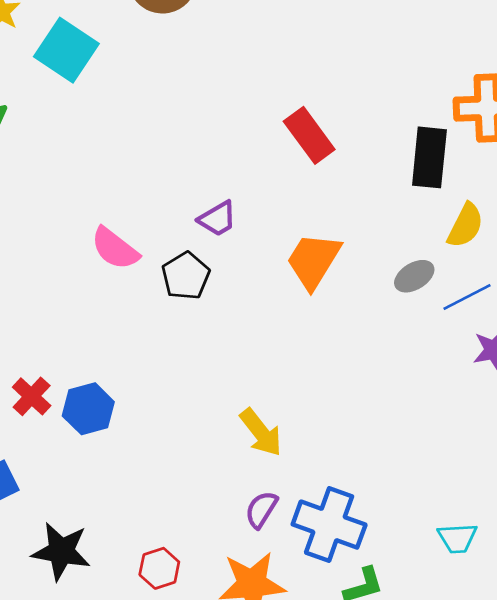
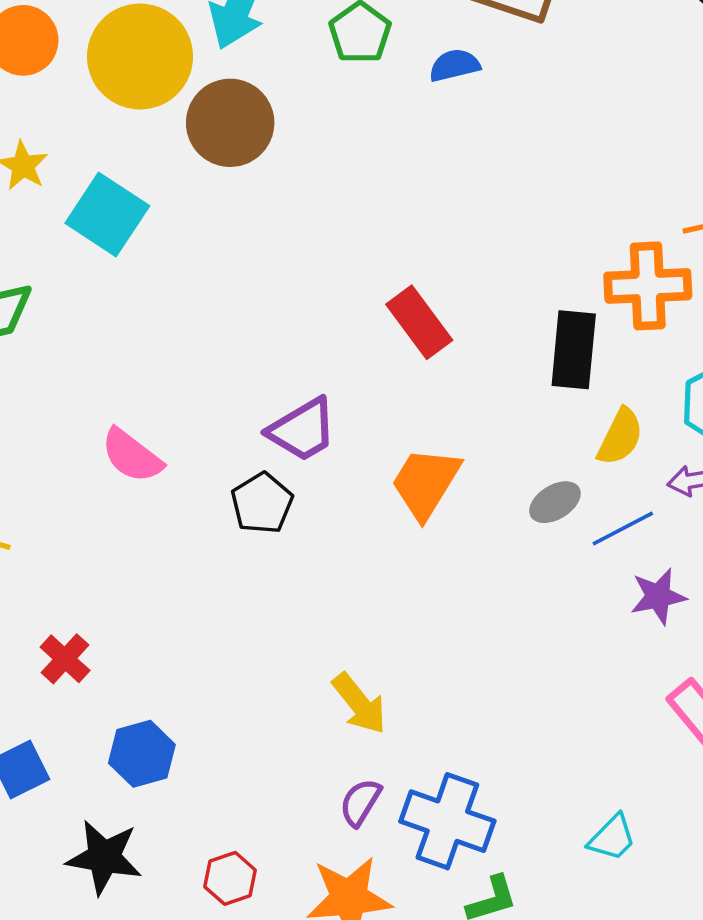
purple trapezoid: (217, 219) -> (302, 430), size x1.4
pink semicircle: (115, 249) -> (132, 456), moved
blue hexagon: (88, 409) -> (142, 754), moved
cyan trapezoid: (457, 538) -> (612, 838), turned -42

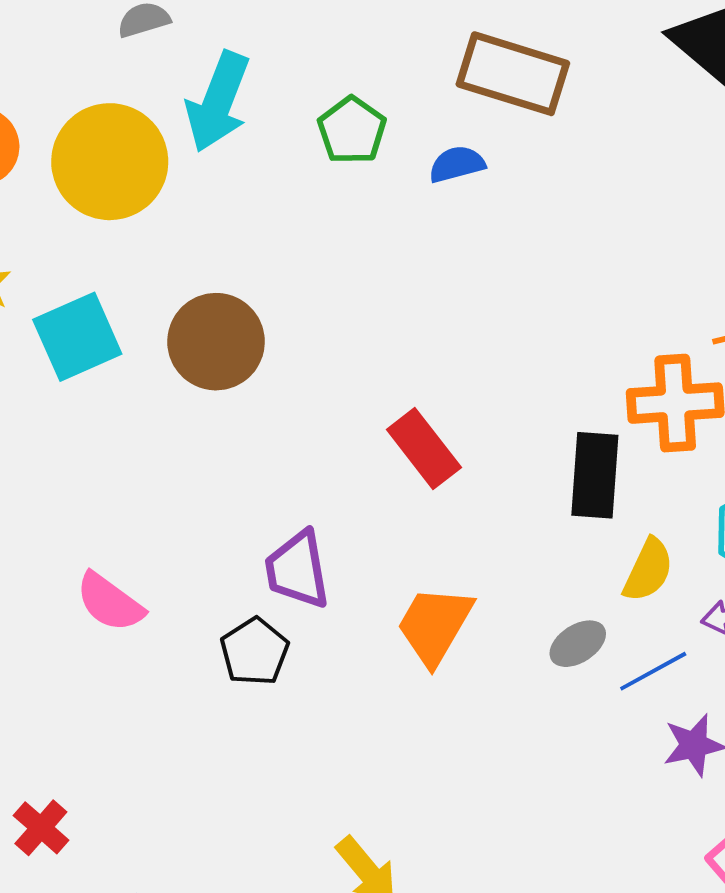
brown circle: (230, 123) -> (216, 342), moved
cyan square: (107, 215) -> (77, 337), turned 34
purple trapezoid: (302, 430) -> (297, 570), turned 112

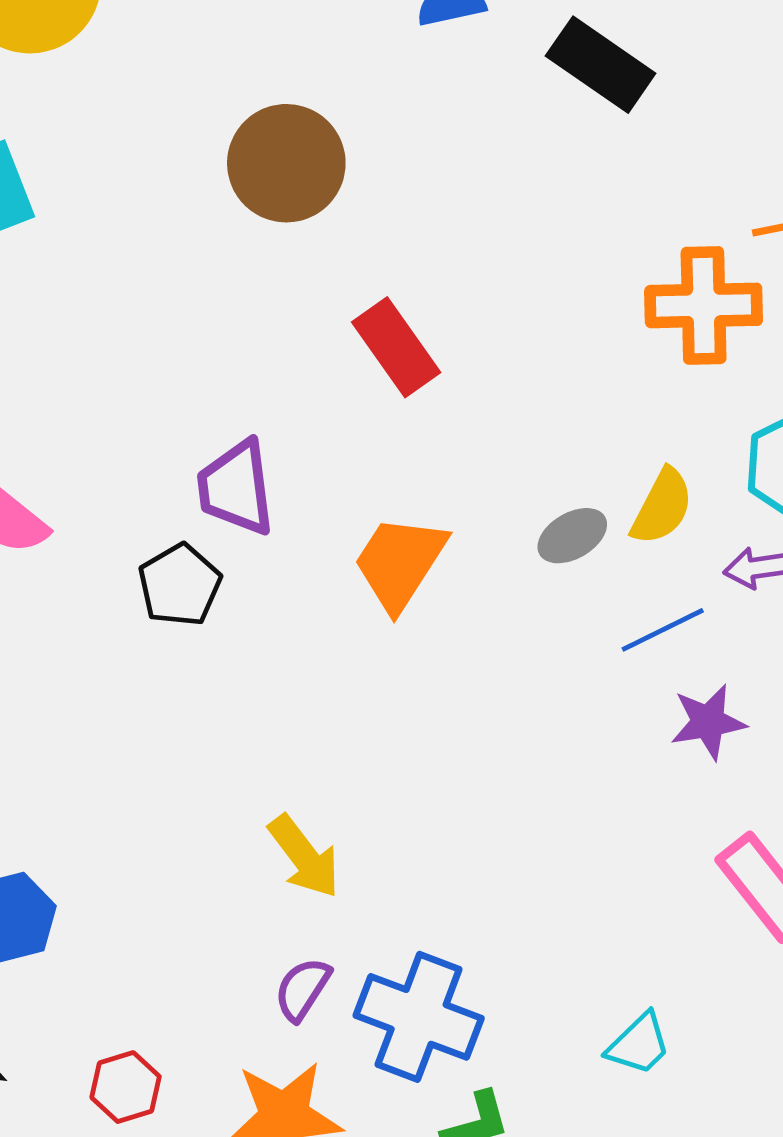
brown circle: (216, 342) -> (286, 163), moved
black rectangle: (595, 475) -> (601, 65), moved, turned -62
gray ellipse: (578, 644) -> (572, 536), moved

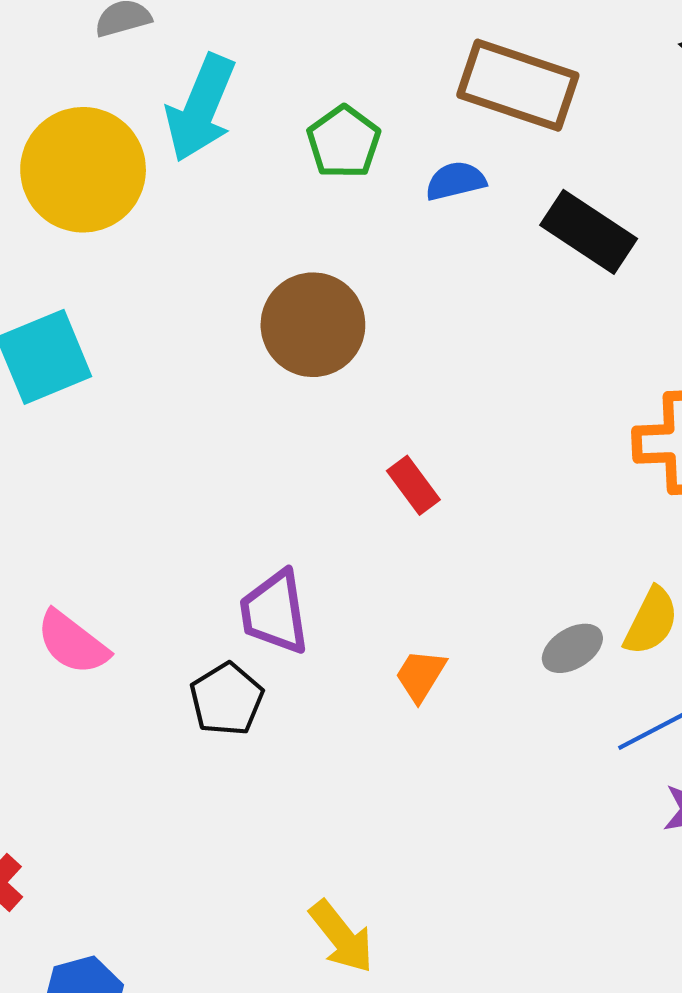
red rectangle: (396, 347) -> (413, 485), size x0.7
orange trapezoid: (400, 563) -> (420, 675), size x0.6

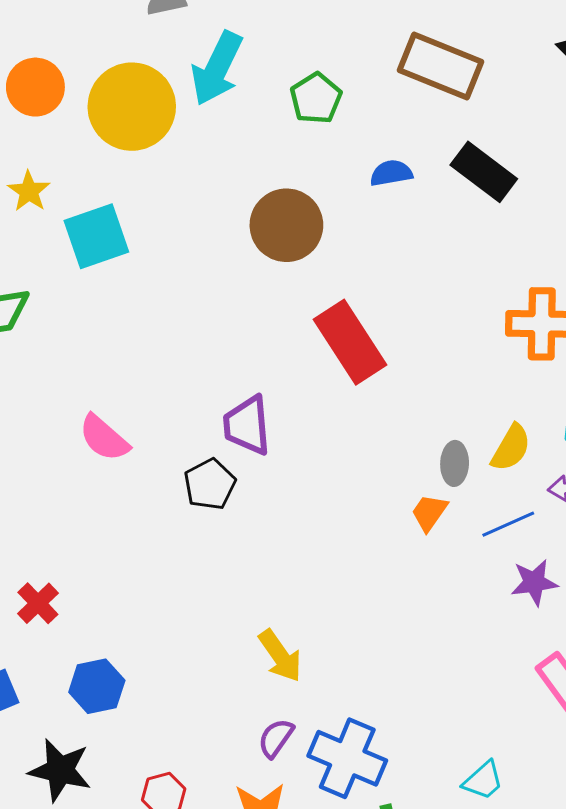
blue semicircle: (456, 181) -> (391, 173), moved
red rectangle: (413, 485) -> (350, 342), size x2.0
gray ellipse: (572, 648) -> (455, 463), turned -60
orange trapezoid: (420, 675) -> (429, 513), moved

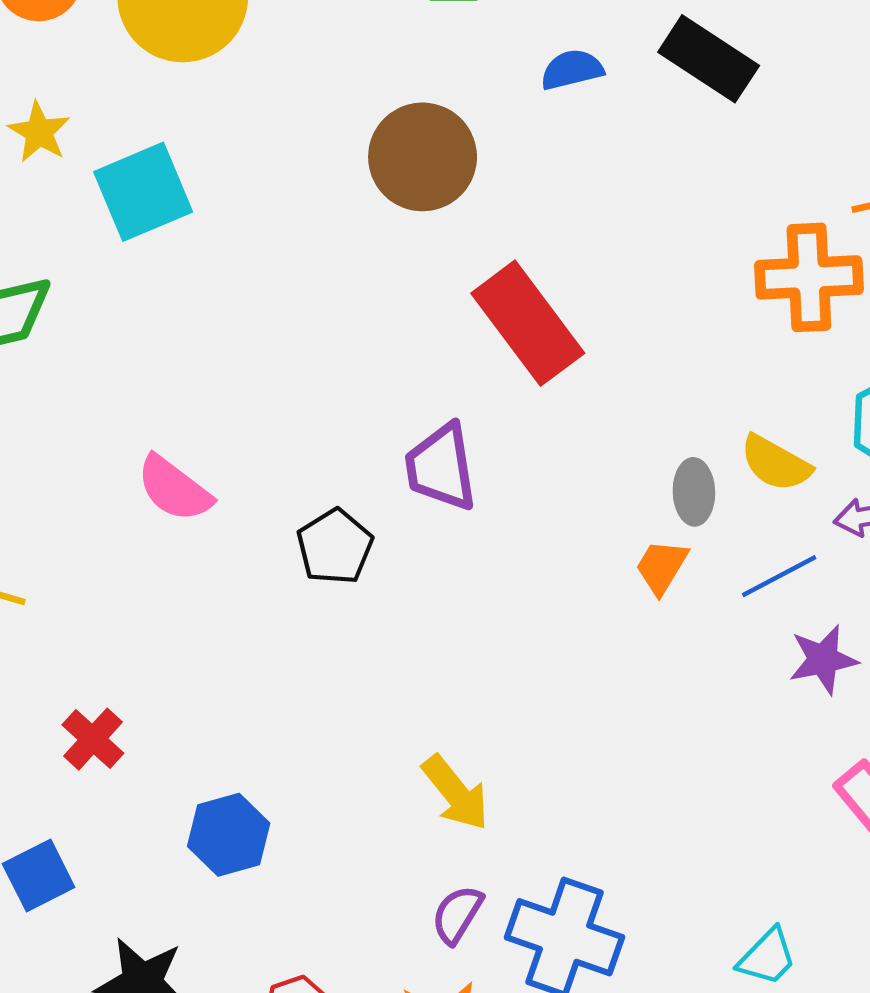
purple trapezoid: (247, 425) -> (441, 467), moved
yellow semicircle: (511, 448) -> (776, 463), turned 93
blue hexagon: (97, 686) -> (229, 835), moved

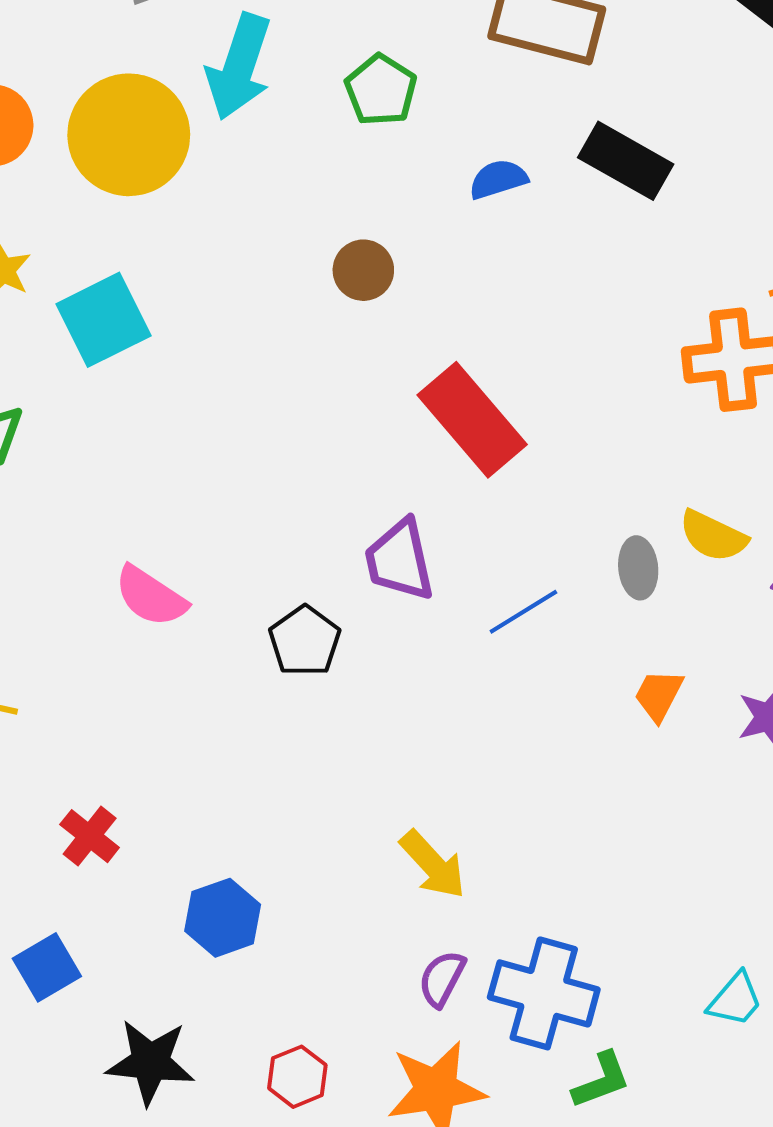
brown circle: (423, 157) -> (363, 270), size x0.6
orange trapezoid: (661, 567) -> (659, 695), moved
blue line: (779, 576) -> (523, 612), moved

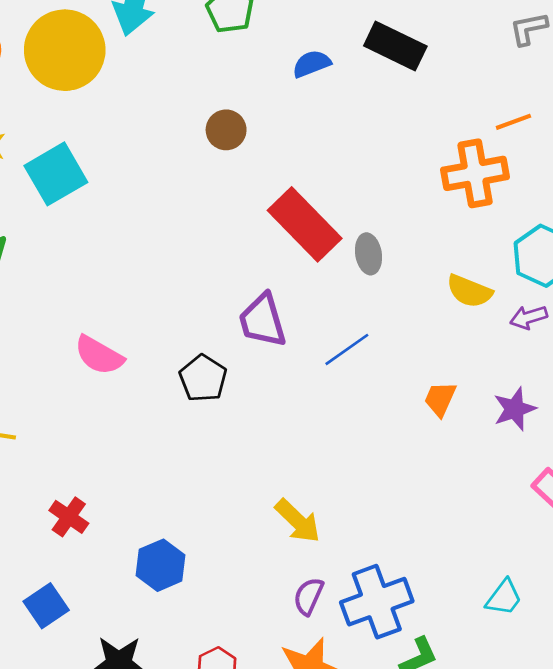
gray ellipse: (638, 568) -> (369, 254), moved
blue cross: (544, 993) -> (377, 602), turned -32

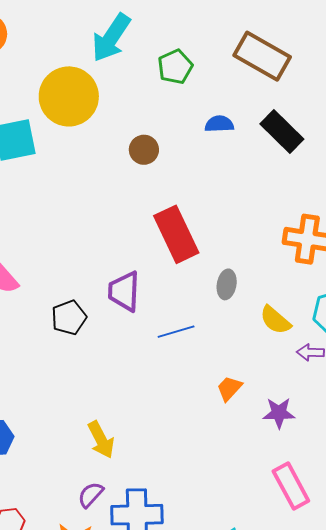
yellow circle: (65, 50) -> (69, 96), moved
gray ellipse: (369, 254) -> (227, 284), moved

